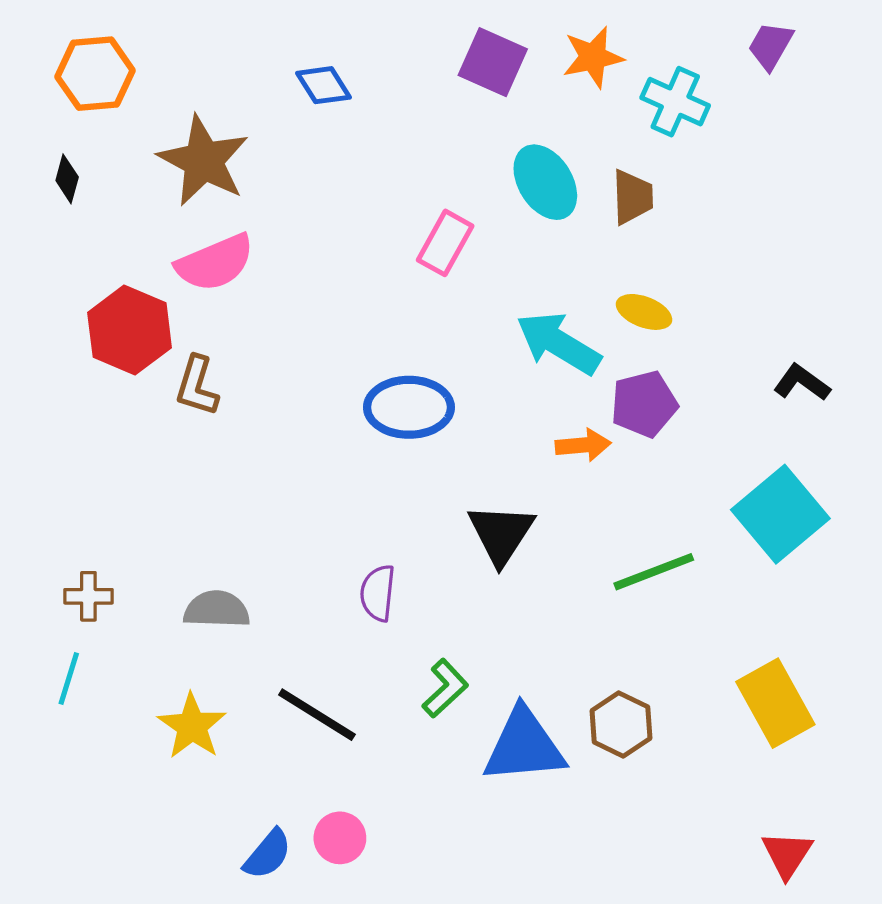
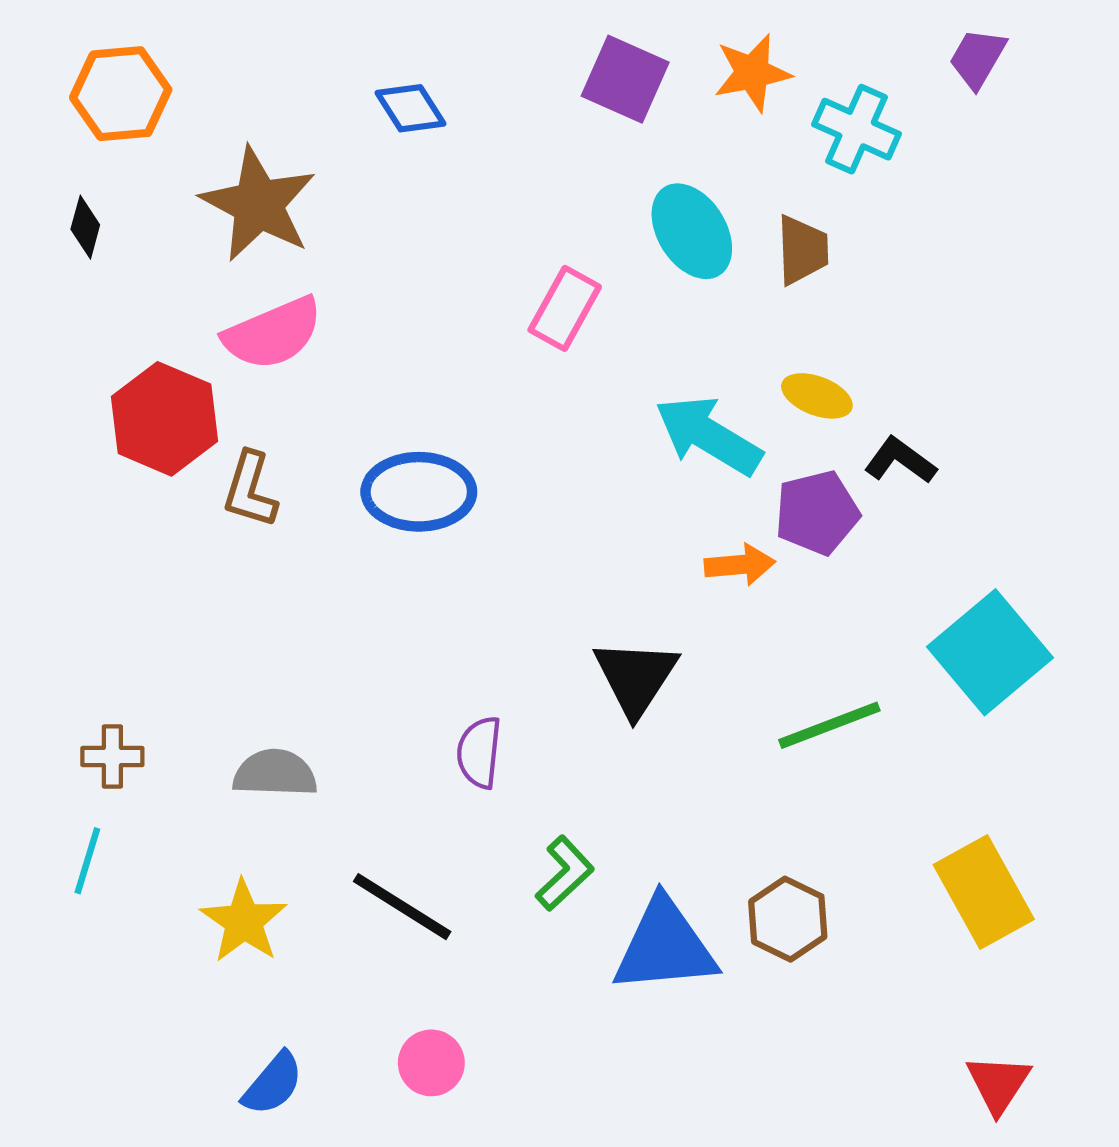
black L-shape: (802, 383) -> (900, 461), moved
blue ellipse: (409, 407) -> (419, 492), moved
blue semicircle: (268, 854) -> (273, 1084), moved

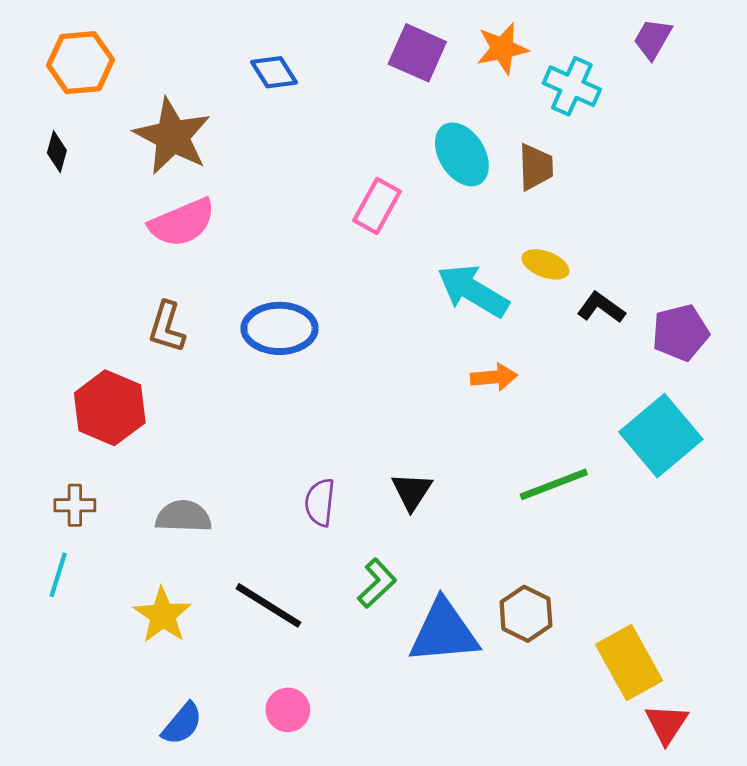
red hexagon: (165, 419) -> (110, 408), moved
purple pentagon: (817, 513) -> (680, 333), moved
black triangle: (636, 677) -> (412, 491), moved, size x0.7
yellow rectangle: (984, 892) -> (629, 663), moved

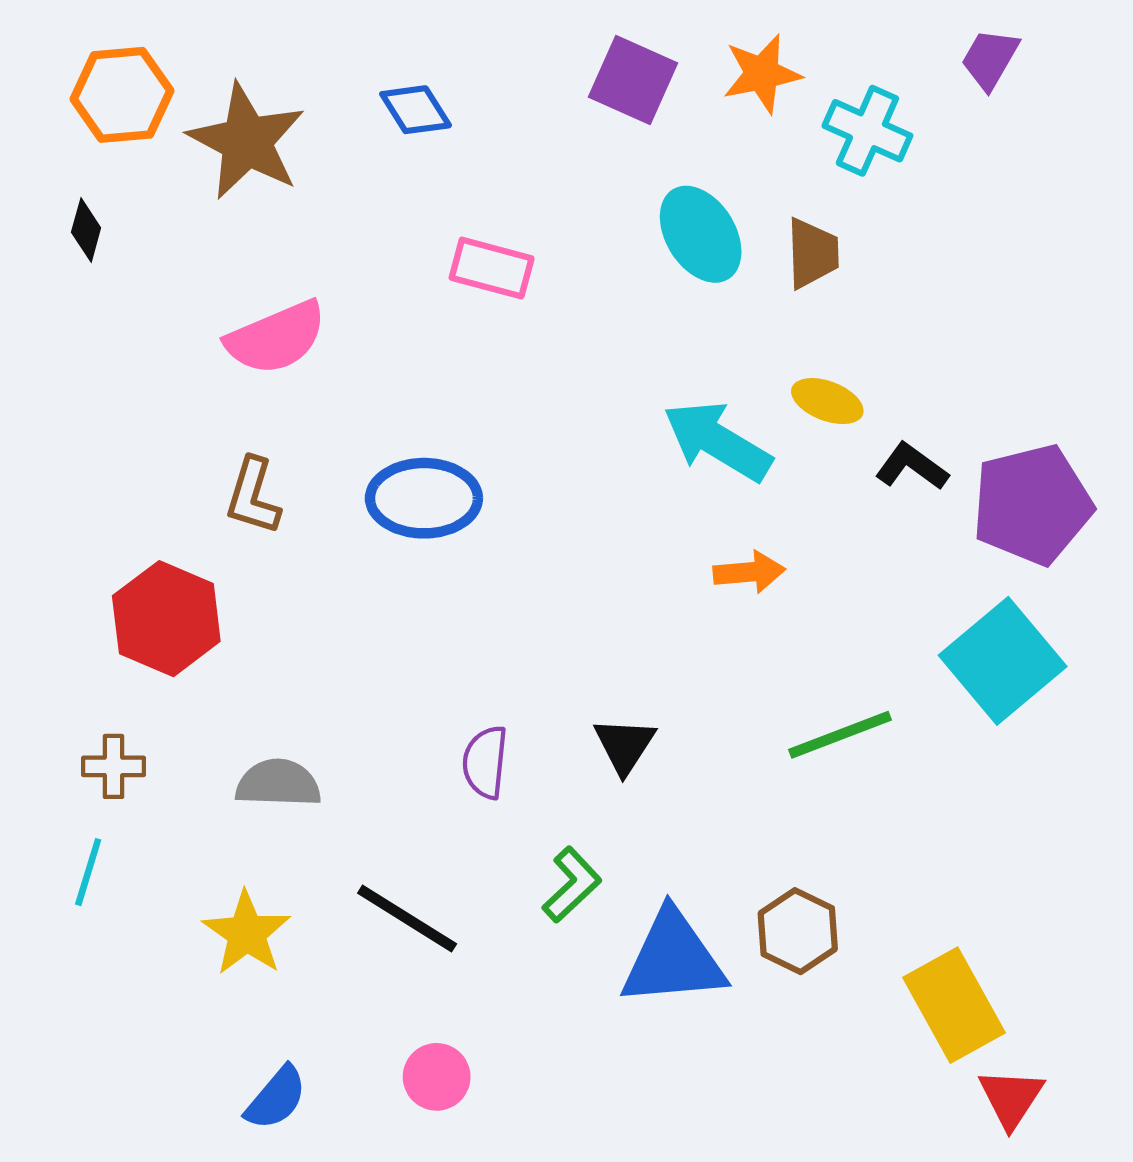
brown star: (172, 136) -> (247, 141), moved
pink rectangle: (377, 206) -> (492, 268), moved, turned 76
purple pentagon: (680, 333) -> (1032, 505), size x1.4

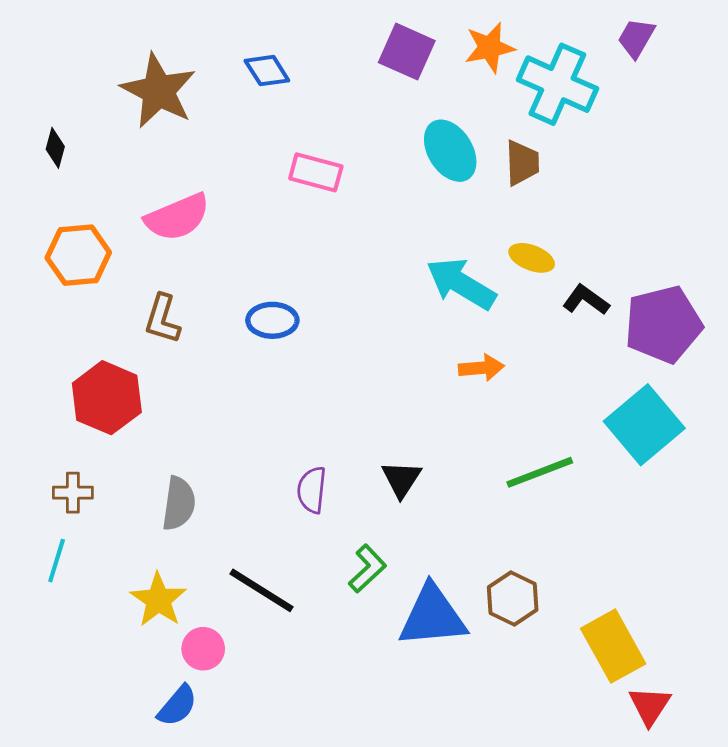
orange hexagon: (122, 95) -> (78, 255), moved
cyan cross: (867, 131) -> (557, 84), size x1.4
blue ellipse: (424, 498) -> (272, 320), size x0.7
gray semicircle: (278, 783) -> (179, 504), turned 96
pink circle: (437, 1077) -> (203, 649), moved

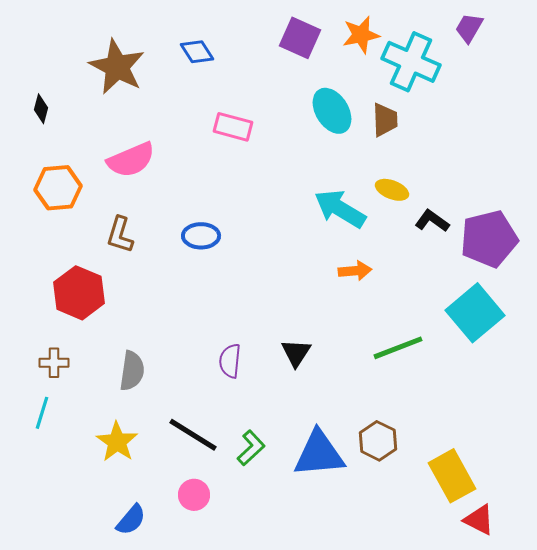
green L-shape: (367, 569) -> (251, 448), moved
pink circle: (203, 649) -> (194, 495), moved
red triangle: (650, 706) -> (479, 520), turned -36

